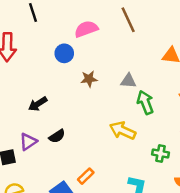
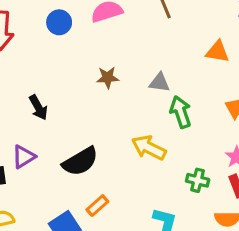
blue circle: (64, 53) -> (59, 22), moved
black arrow: (38, 104) -> (38, 107), turned -90
black semicircle: (57, 136) -> (80, 161), moved, size x1.6

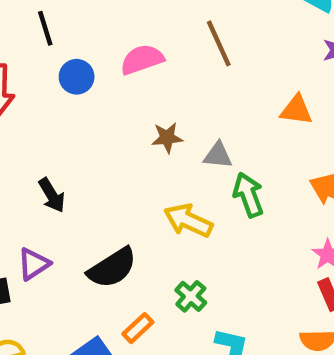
brown star: (108, 78) -> (167, 138), moved
yellow arrow: (149, 148) -> (188, 221), moved
green cross: (198, 180) -> (191, 296), moved, turned 30

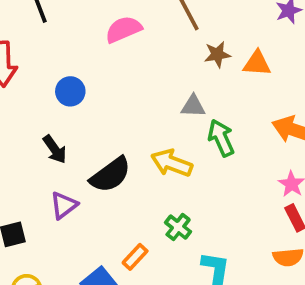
blue circle: (77, 77) -> (70, 91), moved
brown star: (167, 138) -> (217, 54), moved
purple triangle: (34, 264) -> (64, 205), moved
black semicircle: (112, 268) -> (110, 175), moved

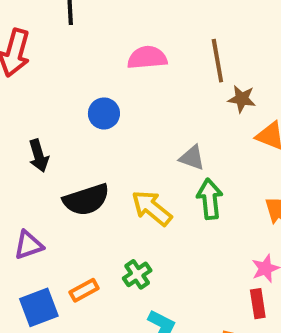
brown star: (217, 54) -> (242, 99), moved
blue circle: (70, 91) -> (104, 113), moved
purple triangle: (64, 205) -> (29, 245), moved

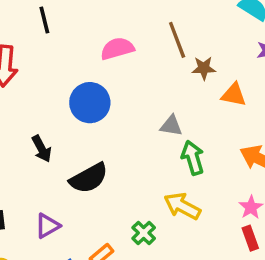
blue circle: (104, 113) -> (90, 103), size x1.5
yellow arrow: (152, 208) -> (182, 206), moved

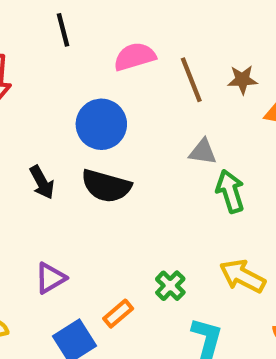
black line: (44, 20) -> (63, 30), moved
brown line: (177, 40) -> (191, 80), moved
black semicircle: (89, 178) -> (106, 186), moved, turned 45
yellow arrow: (182, 206) -> (242, 276), moved

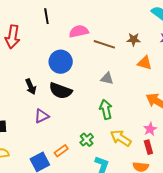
brown line: (191, 80) -> (104, 44), turned -55
brown star: (242, 80) -> (134, 39), moved
green arrow: (230, 191) -> (106, 109), moved
purple triangle: (50, 278) -> (42, 116), moved

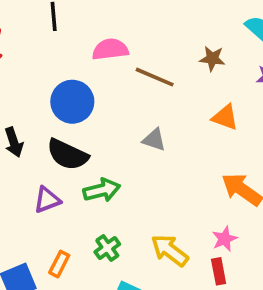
brown star: (134, 39) -> (212, 59), moved
green arrow: (106, 109) -> (102, 190), moved, turned 84
purple triangle: (42, 116) -> (47, 200), moved
orange rectangle: (61, 151) -> (59, 264), turned -32

